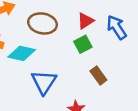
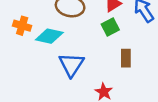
brown rectangle: (98, 75) -> (126, 58), turned 36

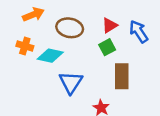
brown rectangle: (126, 58) -> (122, 76), size x1.5

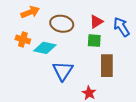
green square: (107, 47) -> (94, 41), turned 32

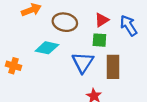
orange cross: (23, 39) -> (13, 66), moved
blue triangle: (63, 71) -> (83, 62), moved

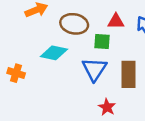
red triangle: (102, 20) -> (116, 21), turned 32
green square: (99, 40) -> (102, 42), moved

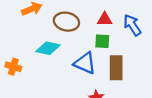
green square: (102, 42) -> (102, 41), moved
blue triangle: (94, 69) -> (85, 63), turned -40

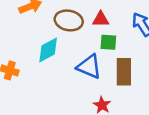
red triangle: (105, 19) -> (101, 19), moved
cyan diamond: (48, 48) -> (48, 50), turned -40

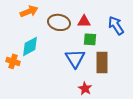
cyan diamond: (48, 50) -> (30, 46), moved
blue triangle: (89, 67) -> (75, 58), turned 35

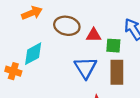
red triangle: (84, 21) -> (94, 35), moved
green square: (90, 39) -> (113, 46), moved

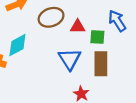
brown ellipse: (67, 26) -> (51, 17), turned -30

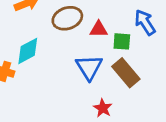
brown rectangle: (101, 64) -> (126, 73), turned -40

